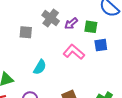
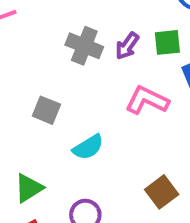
gray square: (26, 32) -> (46, 110), moved, turned 32
cyan semicircle: (40, 67) -> (88, 147), turned 42

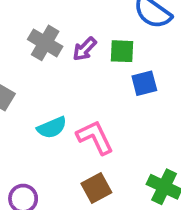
pink L-shape: (147, 100) -> (95, 137), moved, turned 30
cyan semicircle: (88, 147) -> (52, 128), moved

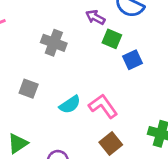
purple arrow: (85, 49) -> (95, 17), moved, turned 84
green square: (122, 51) -> (112, 39), turned 30

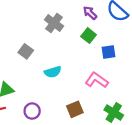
green square: (112, 39) -> (89, 36), moved
pink L-shape: (103, 106) -> (97, 80), moved, turned -35

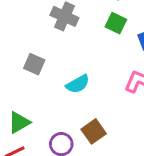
brown square: (75, 109) -> (94, 131), moved

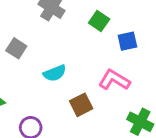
brown square: (94, 131) -> (81, 105), moved

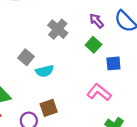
cyan semicircle: (55, 73) -> (45, 71), moved
brown square: (81, 105) -> (49, 108), moved

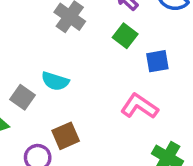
gray square: (26, 57) -> (22, 97), moved
cyan semicircle: (45, 71) -> (55, 81), turned 36

